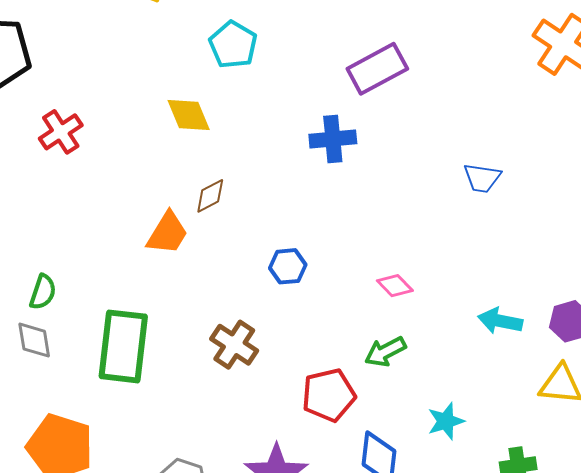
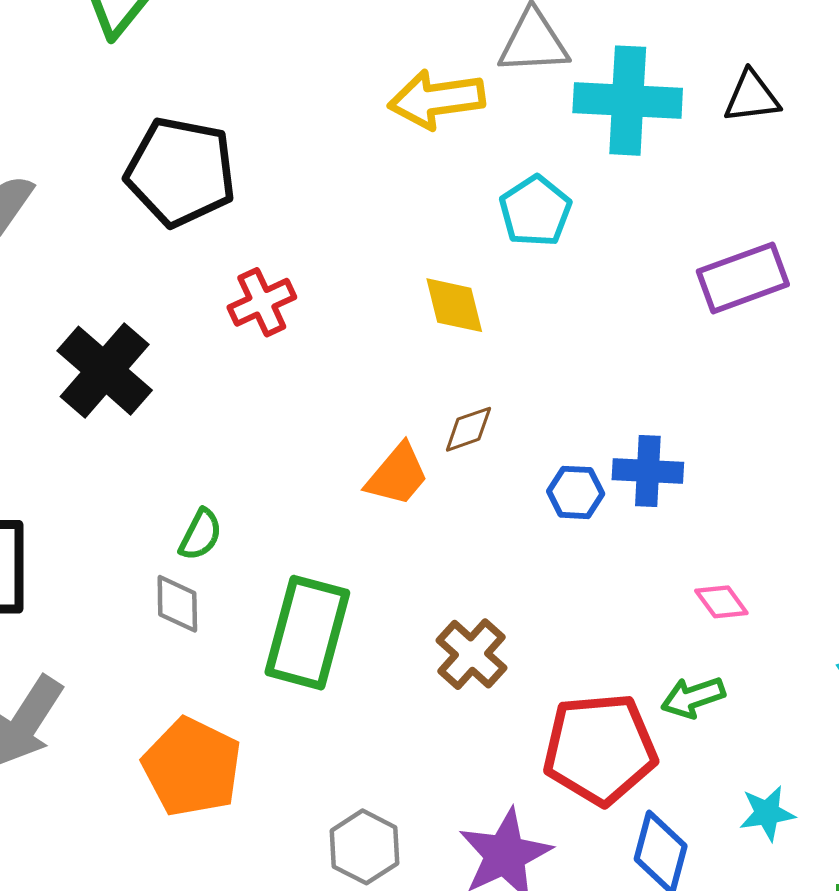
blue cross: (333, 139) -> (648, 471), moved
blue hexagon: (288, 266) -> (576, 492), moved
red pentagon: (329, 395) -> (600, 749), size x1.4

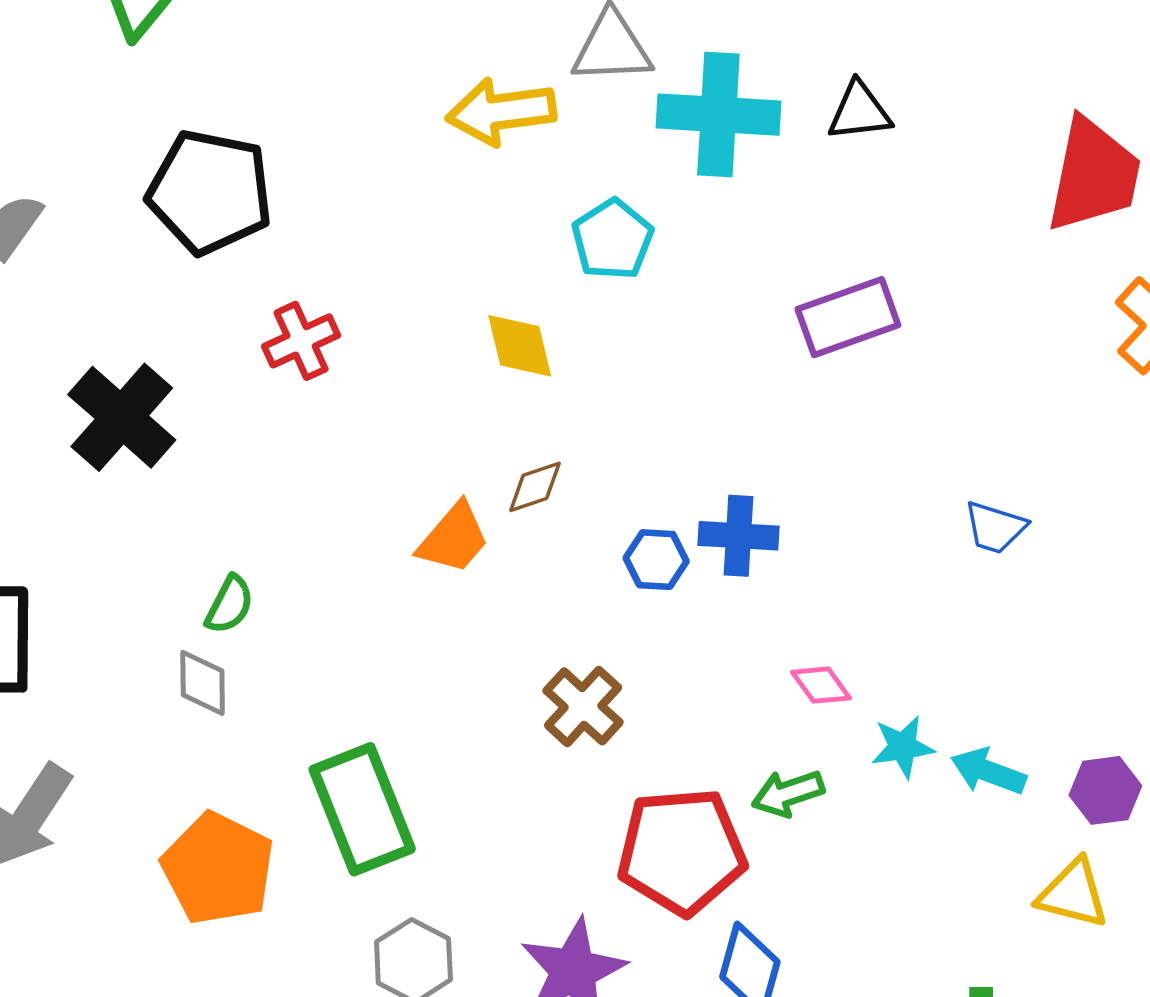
green rectangle: (307, 633) -> (362, 809), moved, turned -37
brown cross: (472, 654) -> (583, 706), moved
cyan star: (767, 813) -> (903, 747), moved

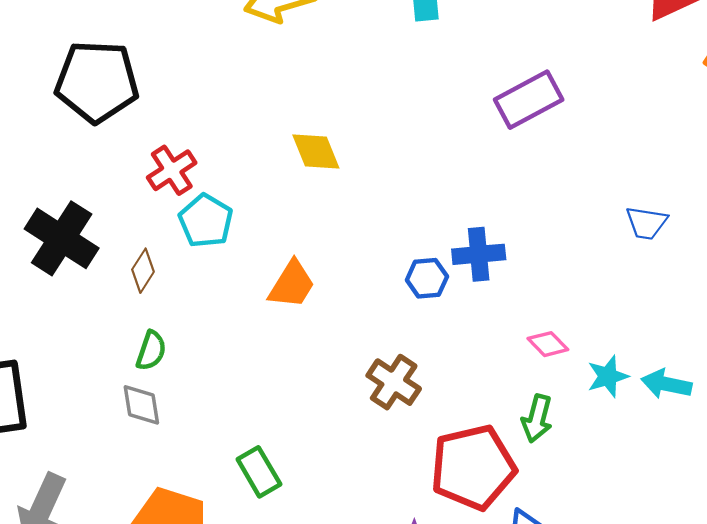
cyan pentagon: (613, 239) -> (206, 221), moved
brown diamond: (535, 487) -> (143, 271), moved, turned -30
green arrow: (788, 793) -> (537, 419), turned -48
green rectangle: (362, 809) -> (259, 472), size x0.6

